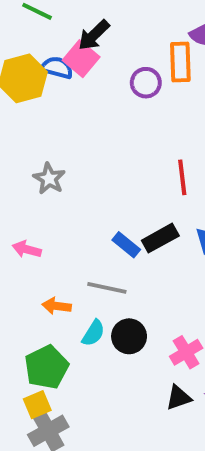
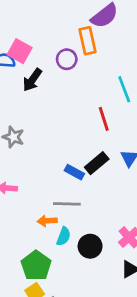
black arrow: (94, 35) -> (32, 80), moved
orange arrow: (57, 306) -> (47, 221), moved
black circle: (129, 336) -> (90, 246), moved

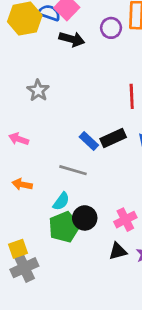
black arrow: (32, 80) -> (72, 39), turned -125
orange arrow: (47, 221) -> (22, 184), moved
green pentagon: (36, 266) -> (64, 227), moved

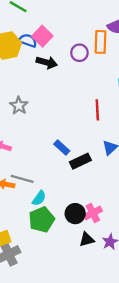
black rectangle: (113, 138) -> (80, 161), moved
gray line: (73, 170) -> (22, 179), moved
black circle: (85, 218) -> (75, 214), moved

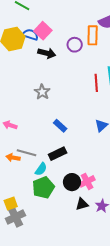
gray star: (19, 106) -> (42, 92), moved
red line: (97, 110) -> (96, 83), moved
black rectangle: (80, 161) -> (58, 154), moved

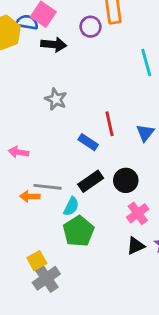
red line: (96, 83) -> (109, 124), moved
black circle: (72, 182) -> (126, 180), moved

